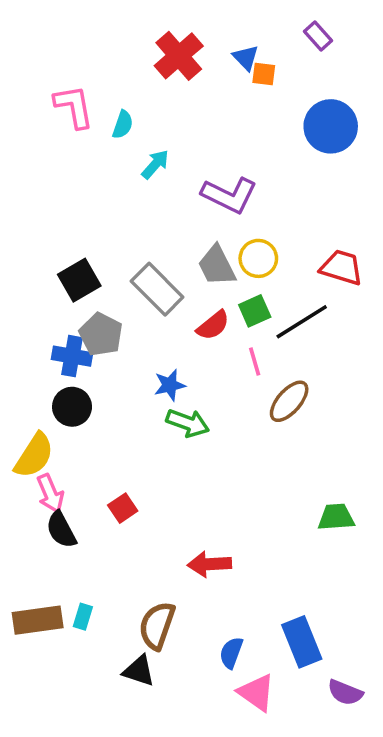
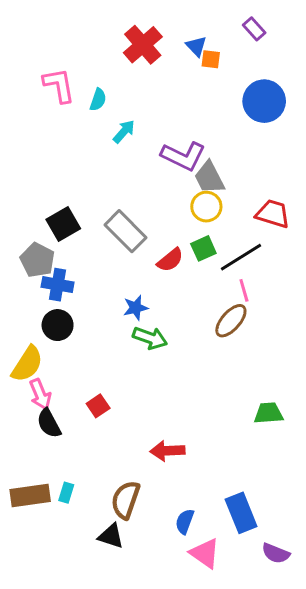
gray trapezoid: (217, 266) -> (209, 178), moved
gray pentagon: (101, 334) -> (37, 260), moved
pink line: (255, 362) -> (244, 290), moved

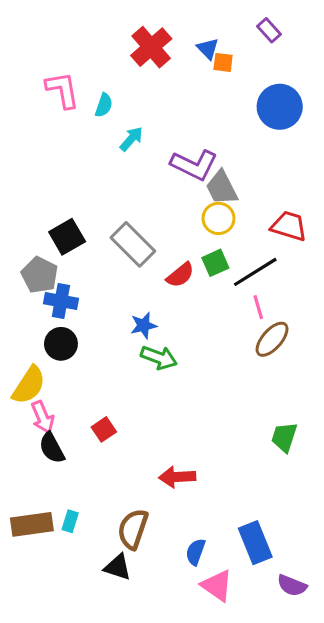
brown ellipse: (231, 321) -> (272, 339), moved
green trapezoid: (268, 413) -> (284, 437), turned -68

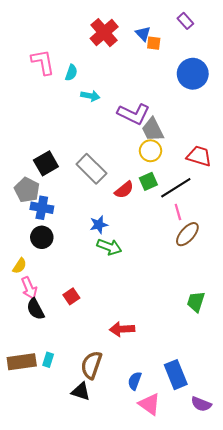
cyan arrow: (131, 139) -> (90, 96), turned 60
yellow semicircle: (29, 385) -> (20, 266), size x0.6

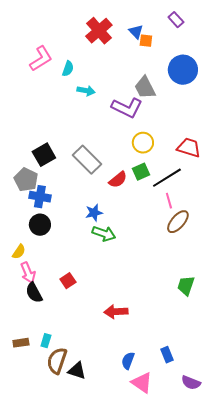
pink L-shape: (43, 62) -> (41, 59), turned 68
gray trapezoid: (153, 130) -> (145, 88), moved
brown rectangle: (22, 362) -> (21, 343), size x0.6
brown semicircle: (91, 365) -> (57, 361), moved
blue rectangle: (176, 375) -> (167, 355), size x0.6

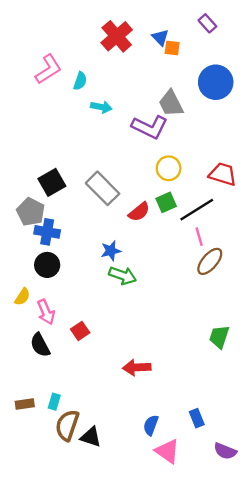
pink arrow: (28, 273) -> (46, 312), moved

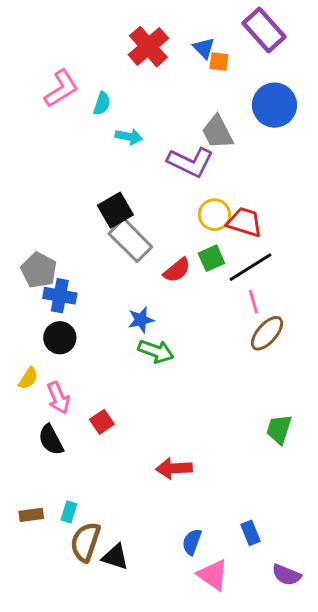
purple rectangle: (207, 23) -> (264, 30), size x1.8
red trapezoid: (223, 174) -> (244, 222), moved
black square: (52, 182) -> (115, 210), moved

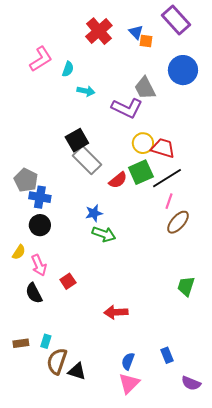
green square: (211, 258) -> (141, 172), size x1.4
pink line: (253, 302) -> (169, 201), turned 35
pink triangle: (213, 575) -> (129, 383), moved, turned 40

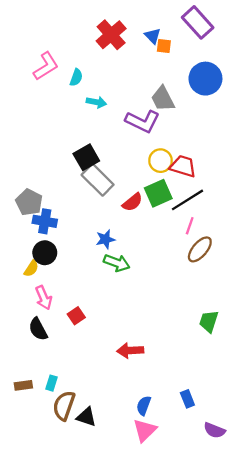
yellow semicircle: (19, 252) -> (31, 268), moved

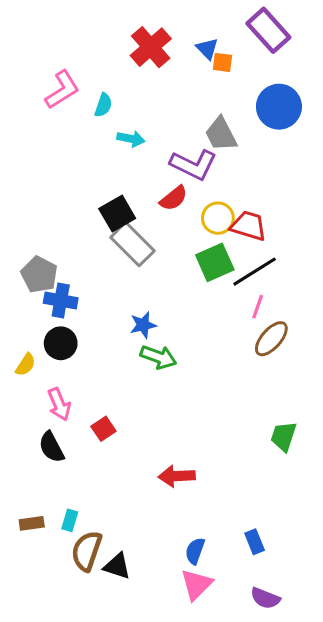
red semicircle: (132, 202) -> (174, 198), moved
yellow semicircle: (31, 268) -> (26, 365), moved
purple semicircle: (214, 430) -> (265, 598), moved

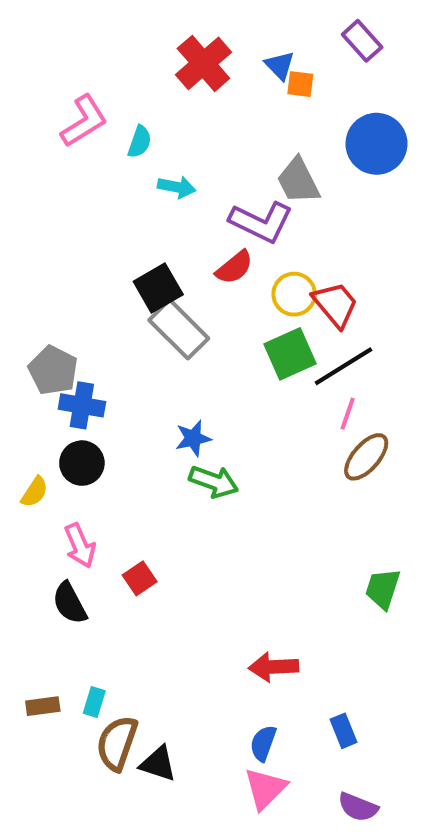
purple rectangle: (268, 30) -> (362, 41), size x0.7
red trapezoid: (248, 226) -> (335, 304), turned 33
red arrow: (177, 476) -> (273, 667), moved

